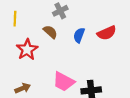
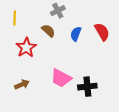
red semicircle: (107, 33) -> (102, 32), turned -96

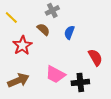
yellow line: (15, 18) -> (11, 17), turned -48
red semicircle: (102, 32) -> (95, 57), moved
brown arrow: (22, 84) -> (18, 80), size x1.5

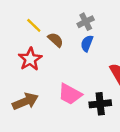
gray cross: (52, 10) -> (86, 22), moved
yellow line: (11, 17) -> (34, 25), moved

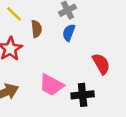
brown semicircle: (56, 40) -> (36, 29), turned 42

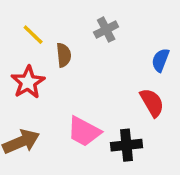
blue semicircle: (69, 33) -> (160, 60), moved

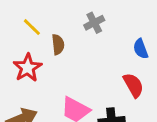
blue semicircle: (160, 60) -> (141, 49), turned -42

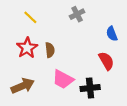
brown semicircle: (58, 44) -> (50, 50), moved

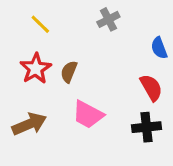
brown semicircle: (50, 50) -> (69, 72), turned -152
black cross: (90, 88) -> (146, 127), moved

